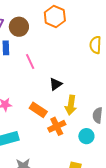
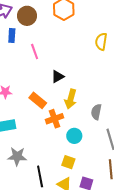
cyan circle: (86, 136) -> (74, 136), moved

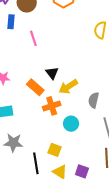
black triangle: (58, 77) -> (52, 73), moved, turned -40
yellow arrow: (71, 99) -> (68, 87), turned 42
yellow square: (68, 162) -> (55, 150), moved

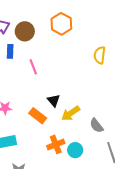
gray semicircle: (94, 100) -> (97, 126), turned -49
orange cross: (52, 106) -> (56, 144), moved

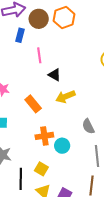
orange hexagon: (61, 24) -> (64, 18), moved
black triangle: (54, 100) -> (55, 75), moved, turned -32
yellow arrow: (71, 113) -> (65, 97), moved

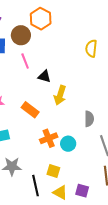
brown circle: (39, 19) -> (21, 35), moved
yellow arrow: (65, 97) -> (60, 95), turned -36
gray semicircle: (88, 126) -> (89, 119), turned -140

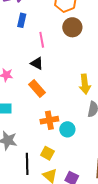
brown circle: (21, 35) -> (72, 27), moved
black triangle: (44, 76) -> (37, 63), moved
yellow arrow: (60, 95) -> (85, 84), moved, turned -36

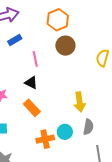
blue rectangle: (22, 20) -> (15, 40), turned 48
cyan circle: (67, 129) -> (65, 132), moved

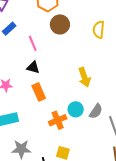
orange rectangle: (32, 108) -> (39, 92), turned 30
gray semicircle: (88, 127) -> (96, 111), moved, turned 35

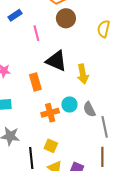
black triangle: (33, 67) -> (56, 61), moved, size x1.6
gray semicircle: (96, 111) -> (89, 109), turned 112

